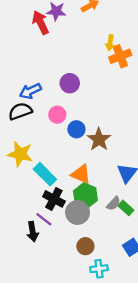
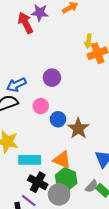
cyan rectangle: (45, 174) -> (30, 160), turned -45

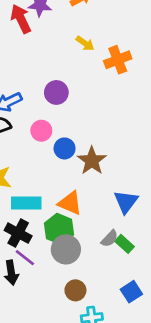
yellow arrow: (88, 41) -> (85, 43), moved, turned -64
green hexagon: (66, 179) -> (59, 229), moved
black cross: (38, 182) -> (18, 233), moved

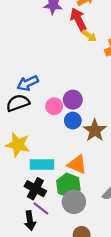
red arrow: (21, 19) -> (78, 19), moved
purple circle: (56, 92) -> (73, 100), moved

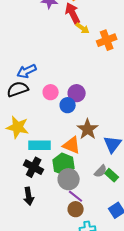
purple circle: (73, 100) -> (77, 93), moved
brown star: (95, 130) -> (88, 129), moved
purple line: (41, 208) -> (76, 196), moved

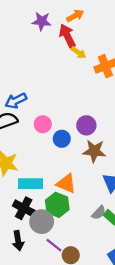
purple circle: (77, 93) -> (86, 125), moved
brown star: (88, 129) -> (94, 151), moved, turned -30
gray circle: (69, 179) -> (42, 222), moved
purple line: (76, 196) -> (54, 245), moved

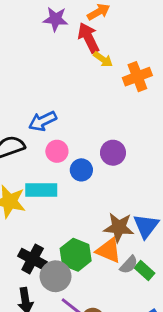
blue arrow: (16, 101) -> (43, 121), moved
brown star: (94, 151) -> (119, 227), moved
cyan rectangle: (30, 184) -> (41, 190), moved
orange triangle: (66, 184) -> (109, 250), moved

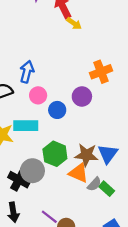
orange cross: (137, 77) -> (101, 72), moved
blue arrow: (43, 121) -> (27, 72), turned 130
green hexagon: (76, 255) -> (55, 154), moved
gray circle: (56, 276) -> (32, 171), moved

